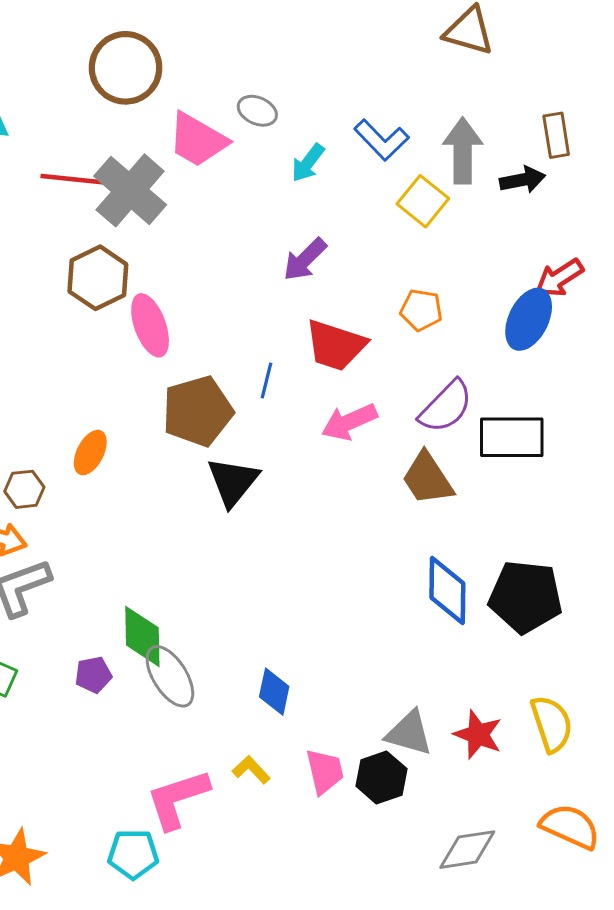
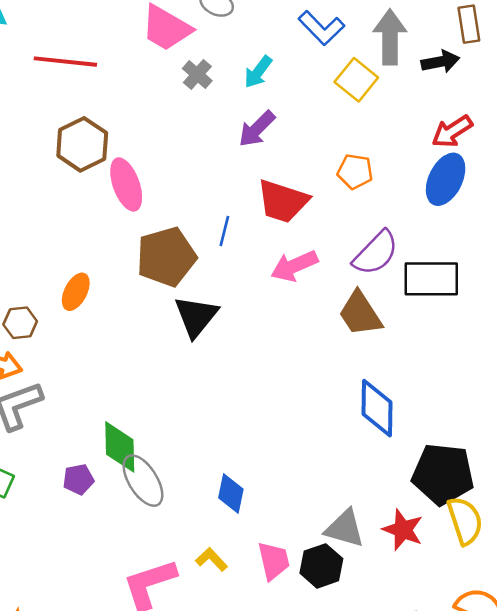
cyan arrow: (308, 163) -> (258, 72), moved
gray cross: (130, 190) -> (197, 75), moved, size x0.5
red arrow: (559, 278) -> (452, 131), moved
black pentagon: (526, 597) -> (443, 474), moved

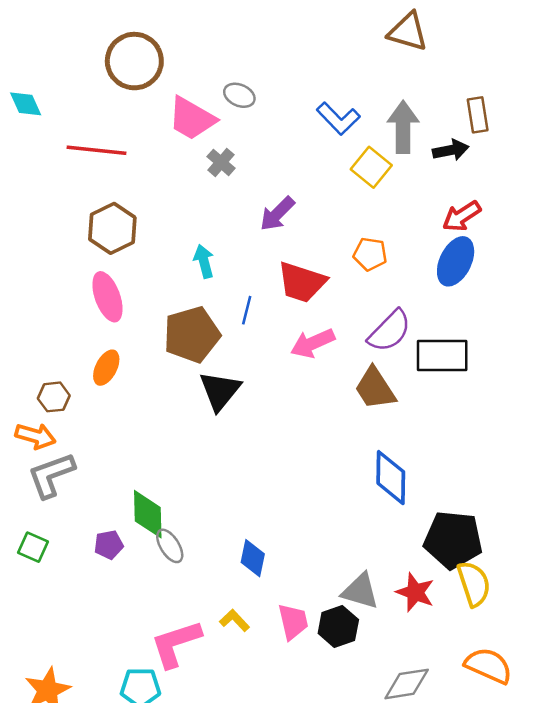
cyan arrow: (258, 72) -> (204, 261), moved, turned 128
pink ellipse: (126, 184) -> (107, 297), moved
gray ellipse: (143, 481) -> (170, 546), size x0.7

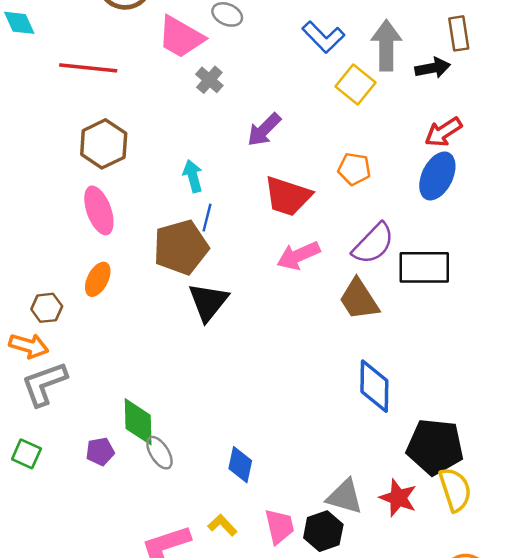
blue line: (247, 310) -> (207, 218), moved

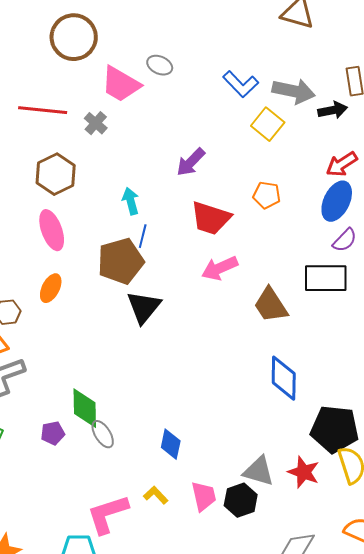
gray arrow: (386, 45) -> (294, 91), turned 102
gray cross: (209, 80) -> (96, 123), moved
purple semicircle: (373, 244) -> (345, 240), moved, size x0.7

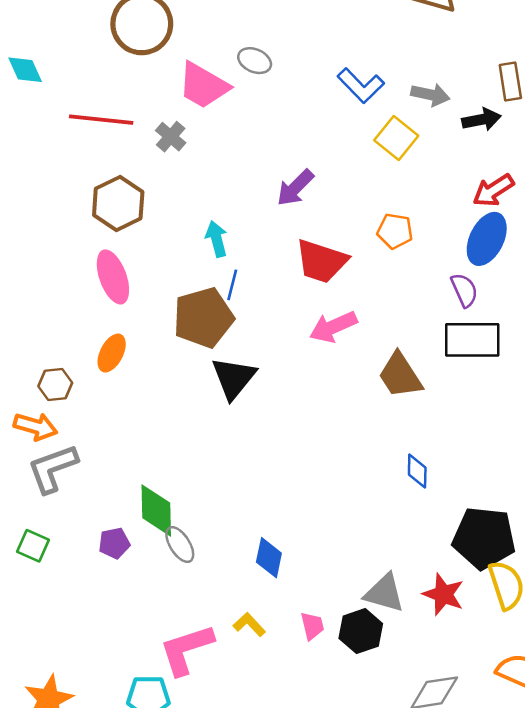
gray arrow: (294, 91) -> (430, 95), size x0.7
purple semicircle: (345, 240) -> (464, 290), moved, turned -68
blue diamond: (284, 378) -> (417, 471), size x0.6
pink trapezoid: (204, 496) -> (312, 626), size x0.7

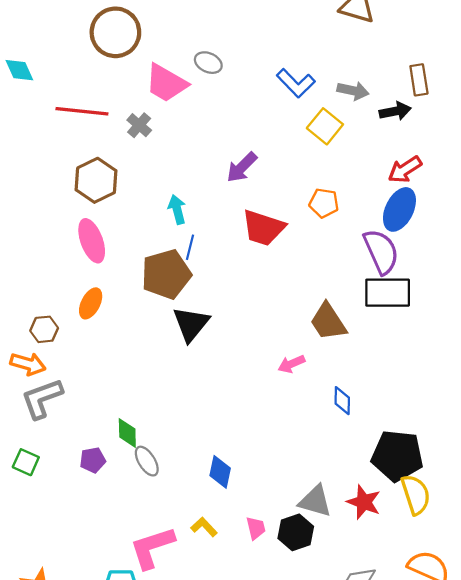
purple semicircle: (464, 290) -> (381, 252), size x1.6
pink arrow: (333, 327) -> (291, 364), moved, size x0.7
green diamond: (156, 510) -> (127, 433), size x0.7

